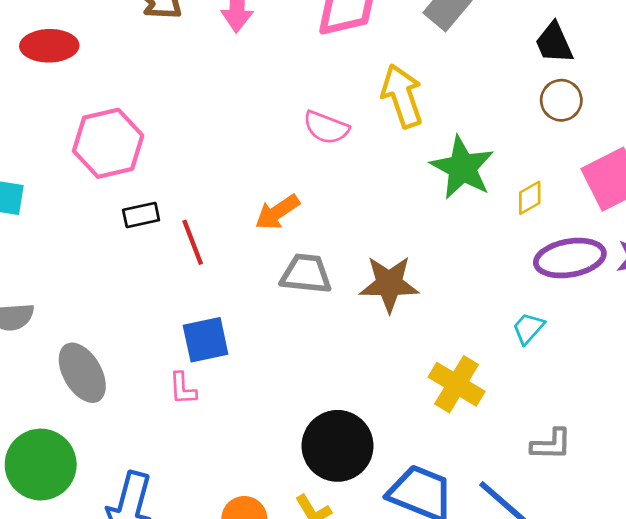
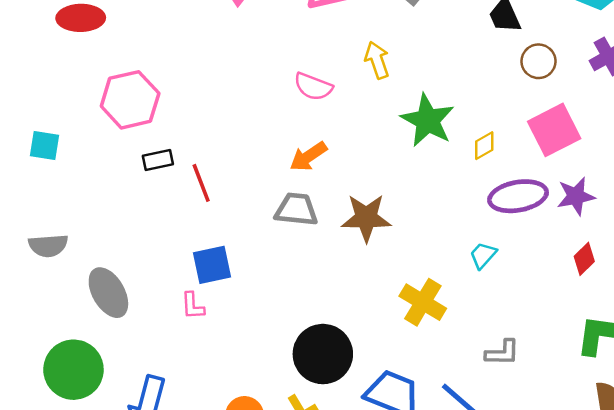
yellow arrow: (402, 96) -> (377, 60), size x0.7
brown circle: (561, 100) -> (538, 61), moved
orange arrow: (277, 212) -> (308, 156), moved

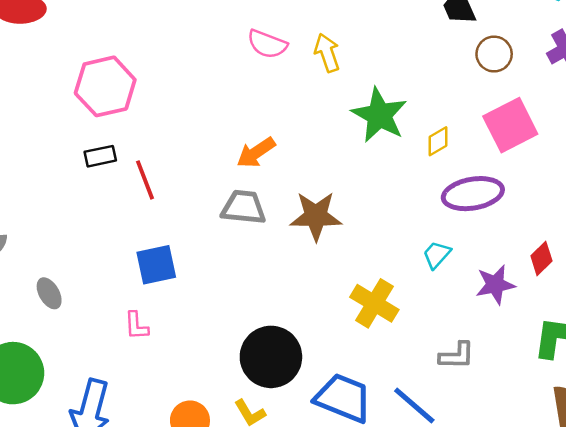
pink semicircle: (313, 87) -> (267, 44), moved
pink hexagon: (130, 100) -> (105, 86), moved
purple star: (576, 196) -> (495, 285), moved
gray ellipse: (108, 293) -> (49, 293), size x0.6
pink L-shape: (193, 306) -> (136, 326), moved

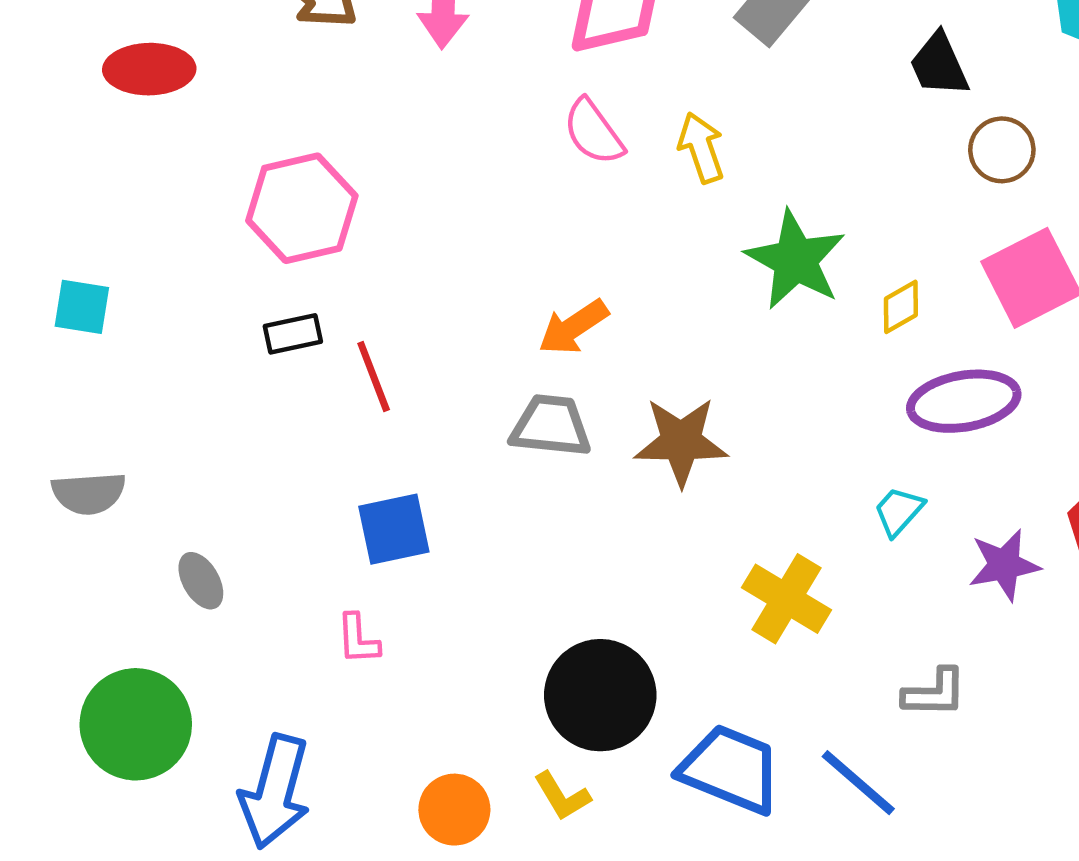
pink semicircle: (267, 44) -> (594, 132), turned 33

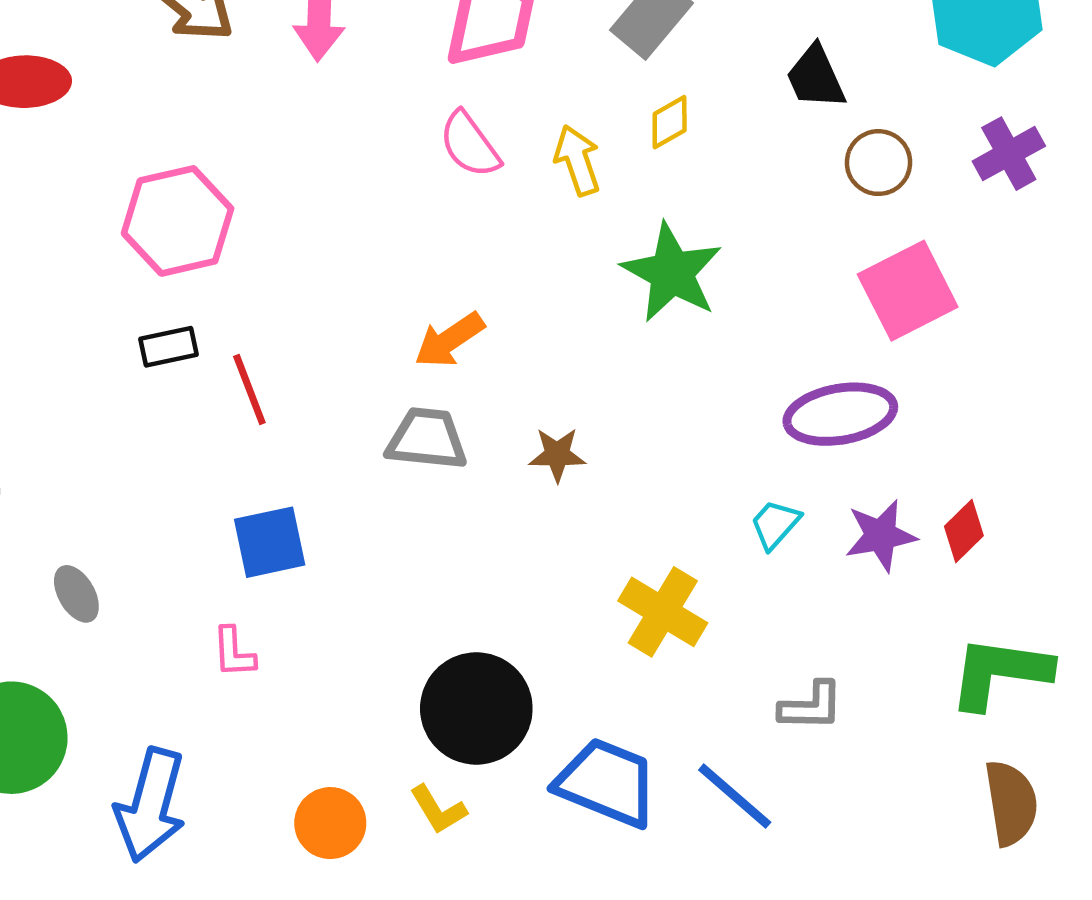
yellow diamond: (901, 307) -> (670, 122), moved
brown star: (681, 442) -> (557, 455), size x0.6
purple star: (1004, 565) -> (881, 535), moved

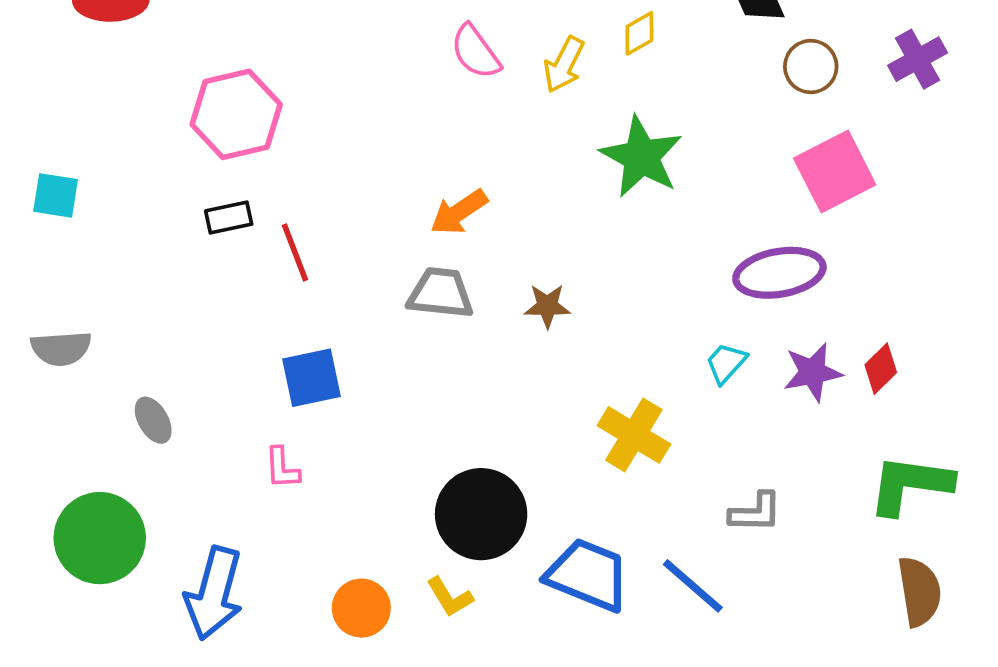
yellow arrow: (577, 160) -> (564, 65), turned -134

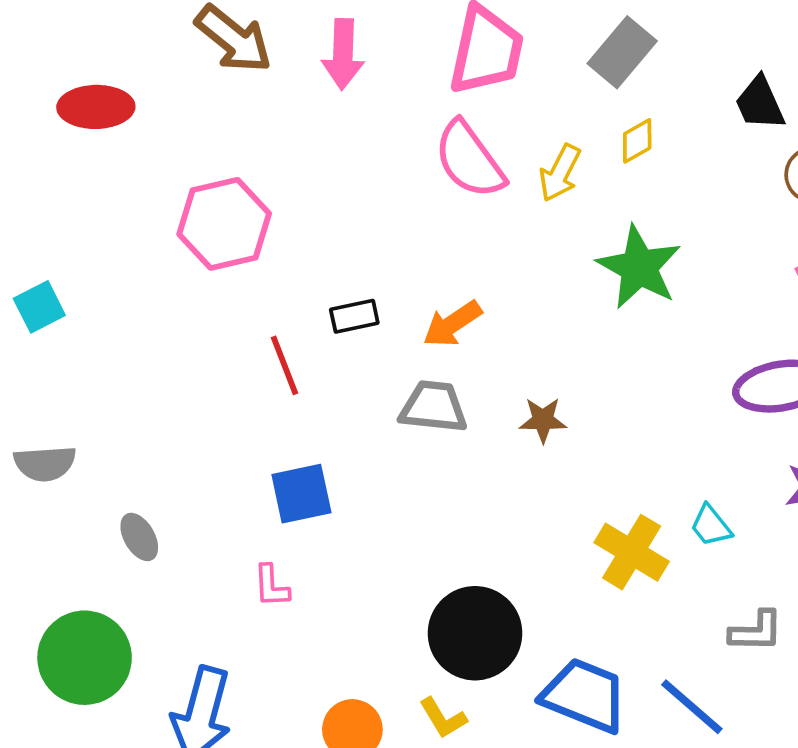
pink semicircle: (475, 52) -> (469, 160), size x1.4
cyan square: (56, 195) -> (39, 307), turned -36
black rectangle: (229, 218) -> (354, 316), moved
cyan trapezoid: (726, 363) -> (711, 526), moved, turned -81

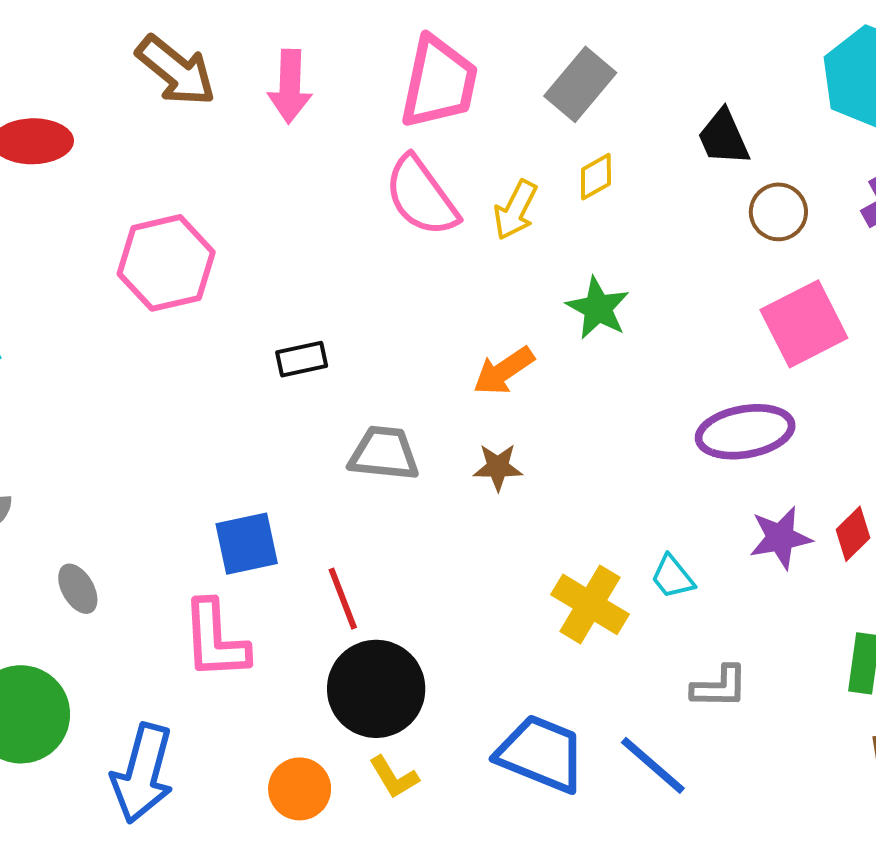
green star: (639, 267) -> (598, 308), size x0.7
orange arrow: (452, 324) -> (504, 371), moved
red line: (284, 365) -> (343, 599), moved
pink L-shape: (271, 586) -> (215, 640), size x1.8
black circle: (475, 633) -> (376, 689), moved

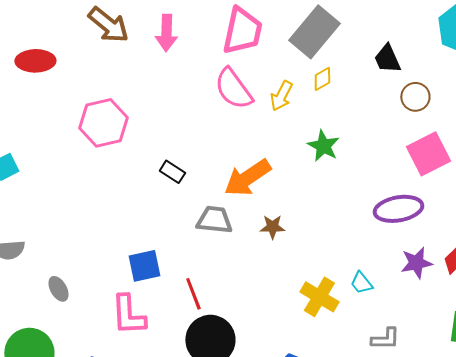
gray rectangle: (580, 84) -> (314, 32), size x1.4
black rectangle: (302, 359) -> (172, 172), turned 45
orange arrow: (504, 371) -> (247, 178), moved, size x1.5

